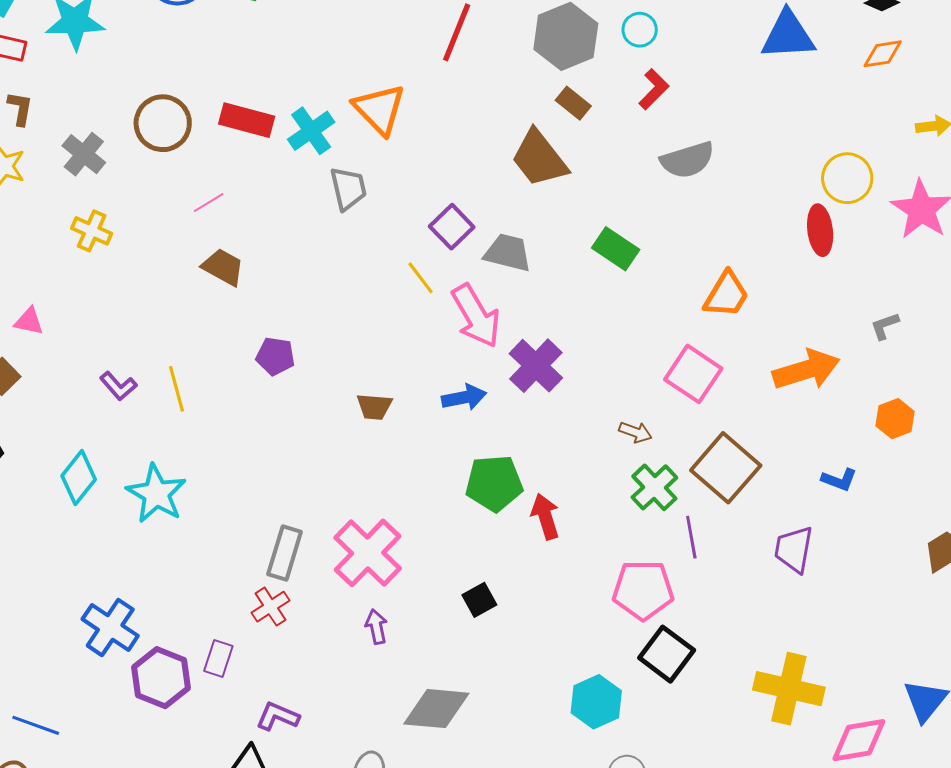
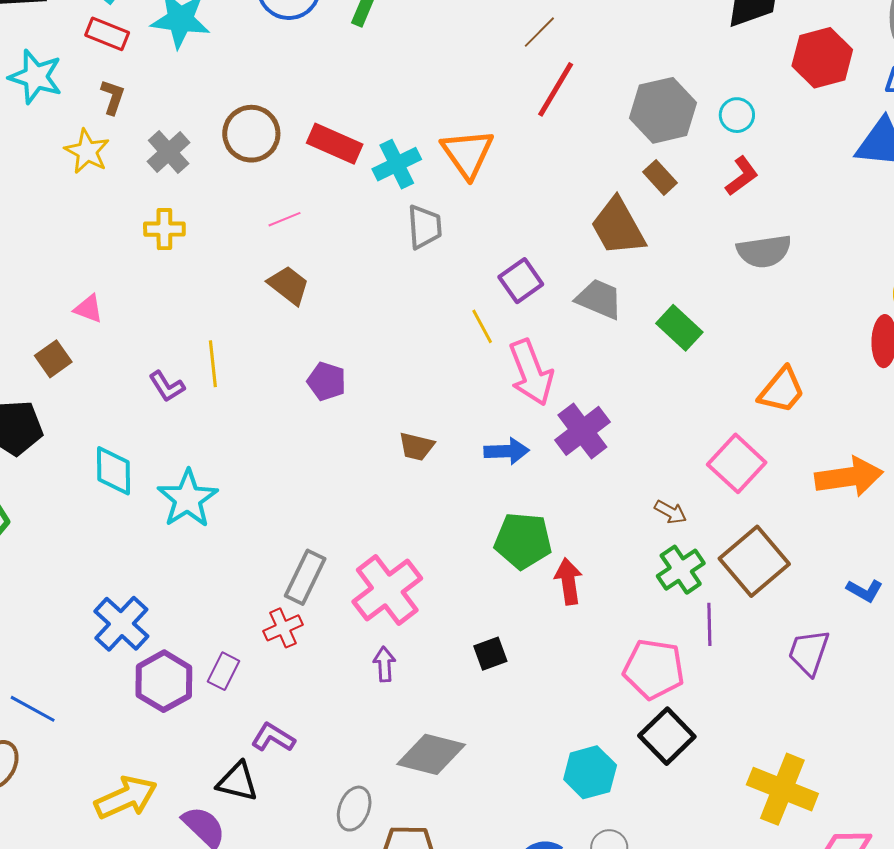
yellow cross: (92, 231) -> (164, 229), turned -33
gray trapezoid: (508, 253) -> (599, 299), moved
yellow line: (176, 389) -> (213, 364), moved
cyan diamond: (79, 478) -> (113, 471), turned -48

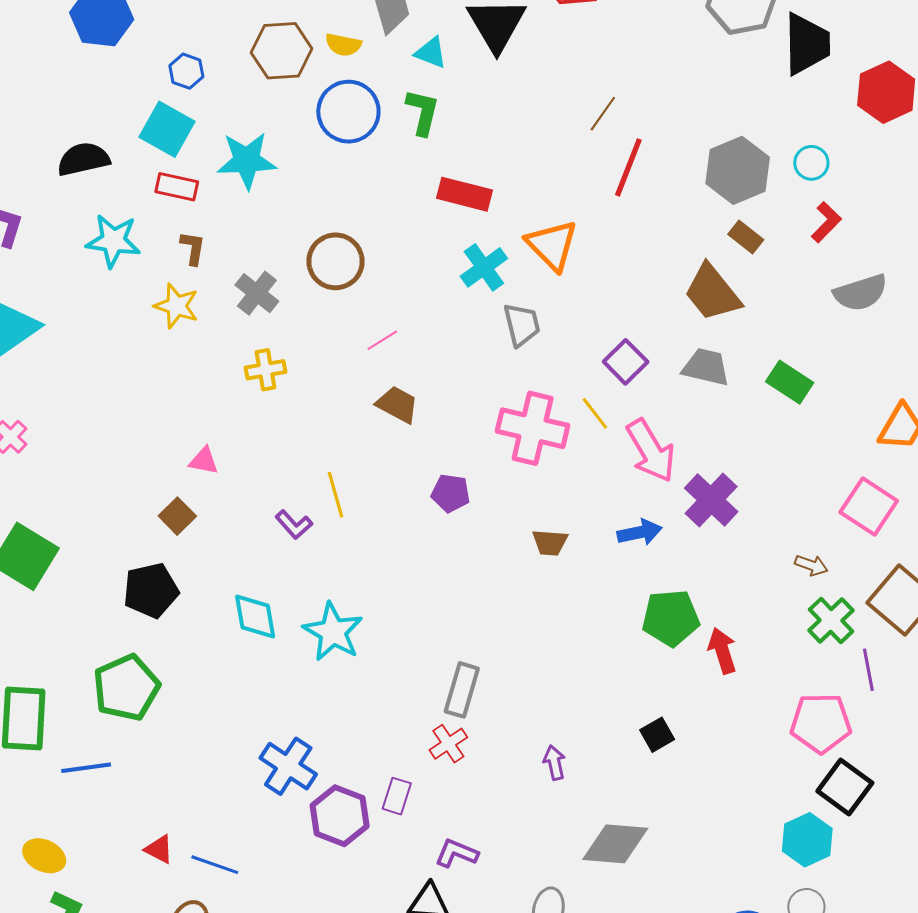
red rectangle: (335, 144) -> (464, 194), moved
pink cross: (387, 590) -> (533, 428), moved, turned -30
cyan hexagon: (590, 772) -> (807, 840), moved

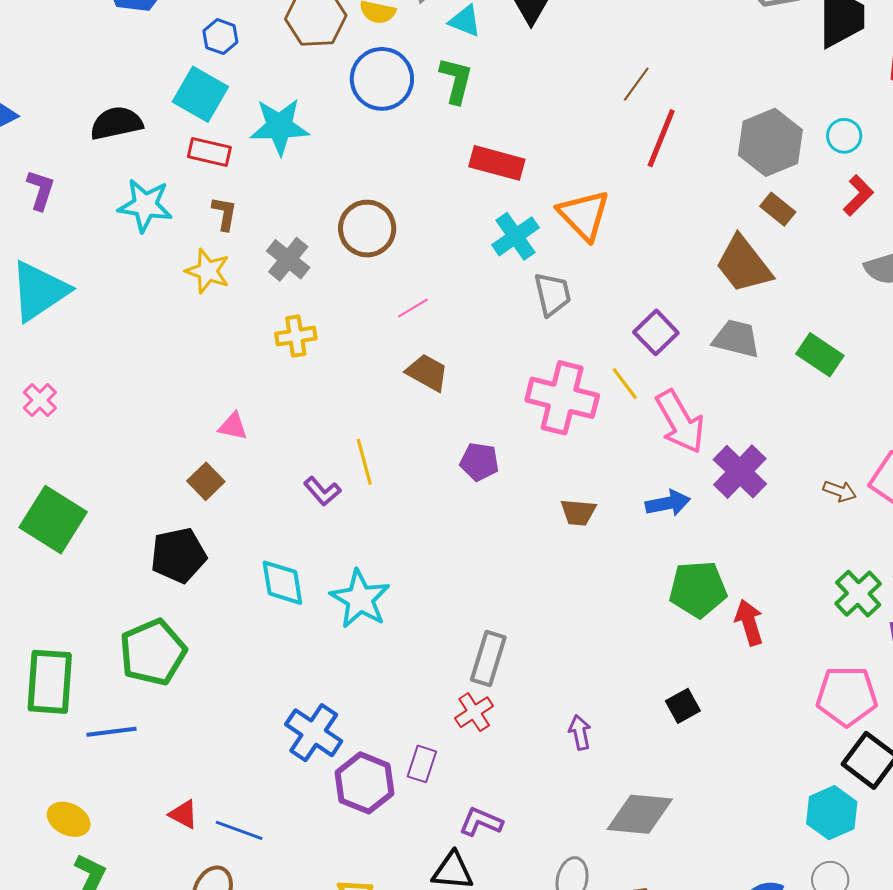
brown arrow: (811, 565) -> (840, 491), moved

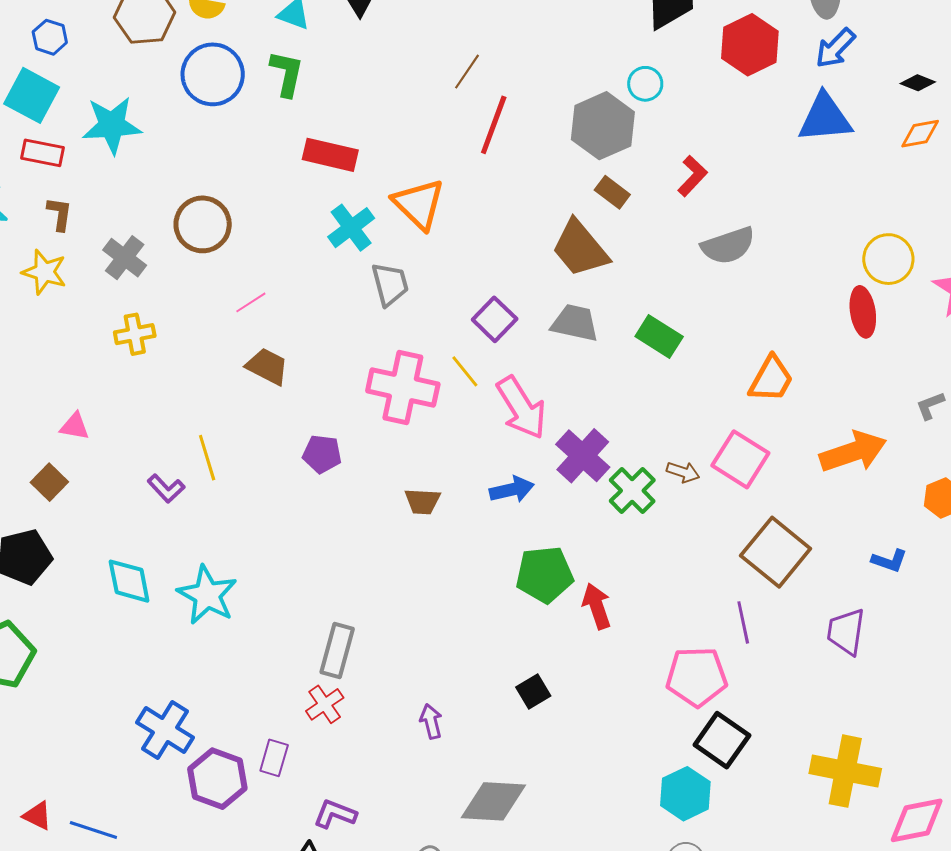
cyan circle: (844, 136) -> (645, 84), moved
green cross: (858, 594) -> (632, 491), moved

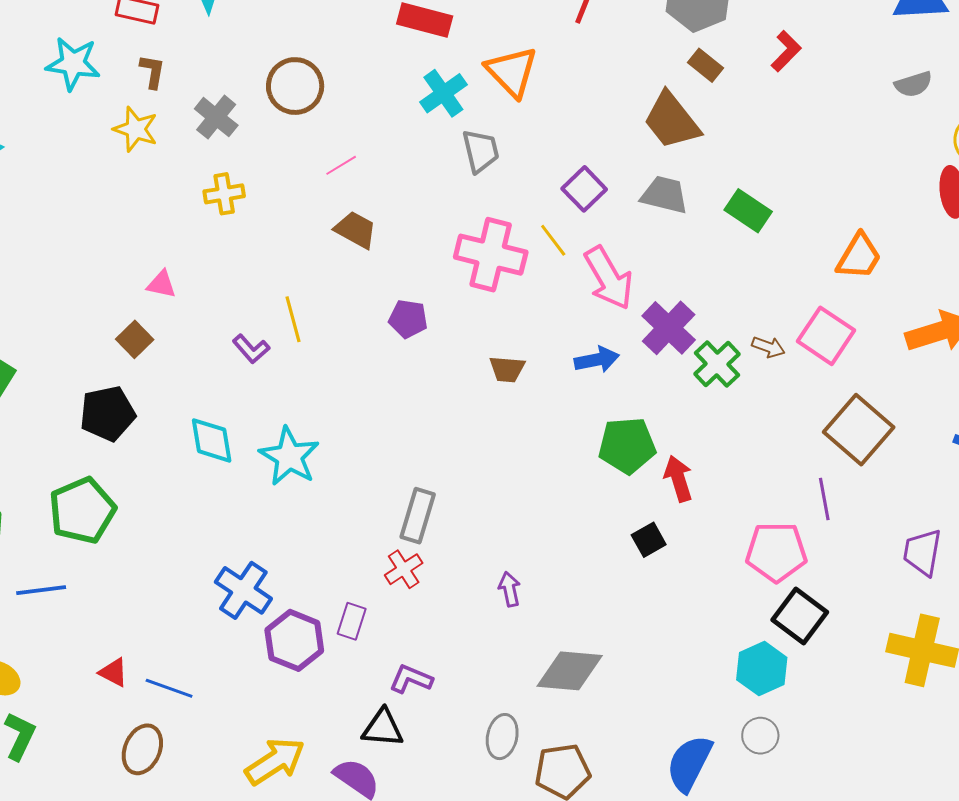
gray semicircle: (728, 246) -> (913, 84), moved, size x0.7
purple trapezoid: (846, 632) -> (922, 552), moved
black square: (533, 692) -> (649, 540), moved

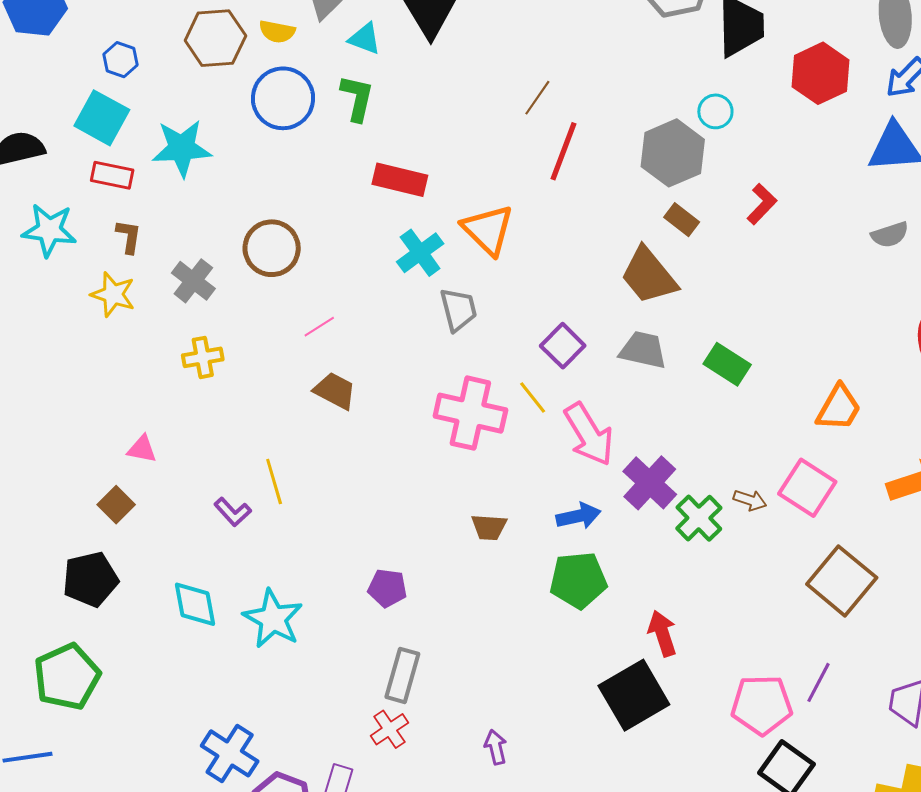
purple pentagon: (408, 319) -> (387, 588), moved
green pentagon: (627, 446) -> (578, 580), moved
purple line: (824, 499) -> (819, 682), moved, turned 39
black square: (649, 540) -> (634, 695), size x2.0

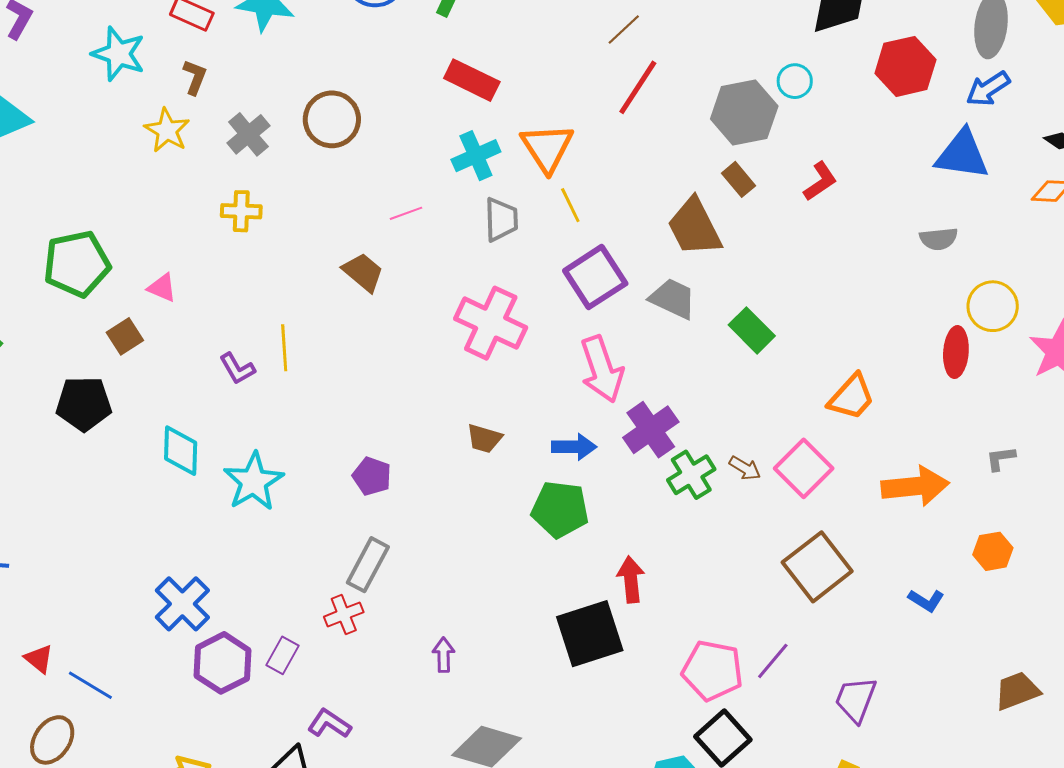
pink line: (319, 327) -> (406, 213), moved
purple square: (563, 346) -> (595, 277), size x1.4
yellow line: (533, 397) -> (570, 205), moved
green pentagon: (67, 677) -> (77, 264), moved

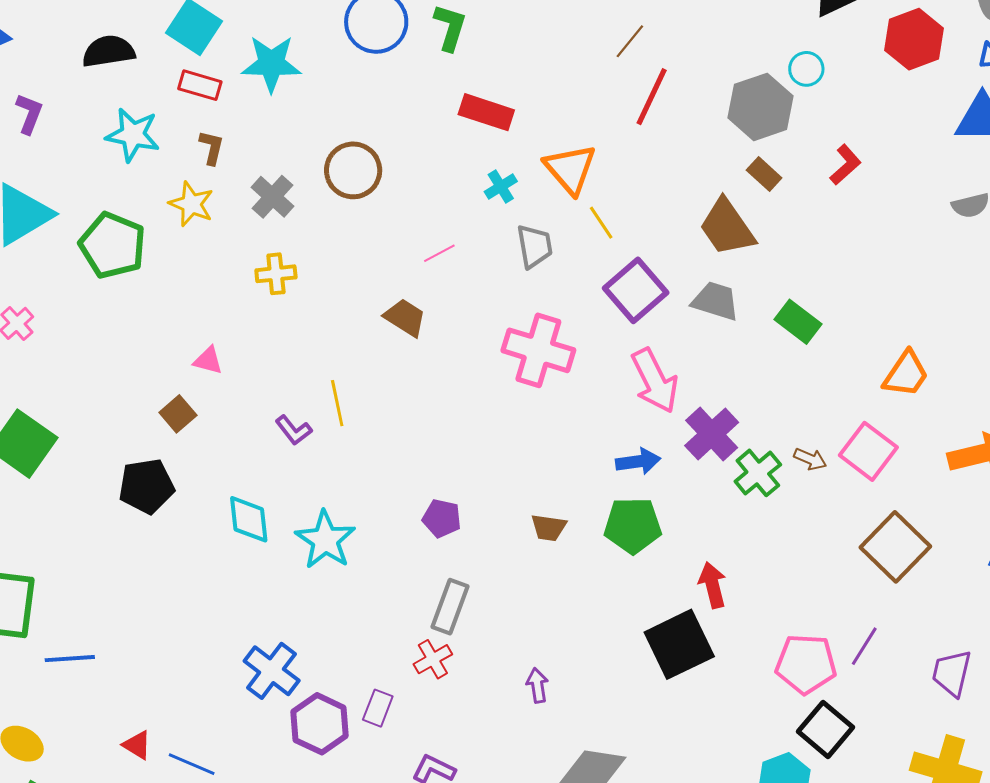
cyan cross: (476, 156) -> (501, 187), size x0.7
green pentagon: (77, 264) -> (112, 245), moved, turned -30
brown trapezoid: (484, 439) -> (549, 528), moved

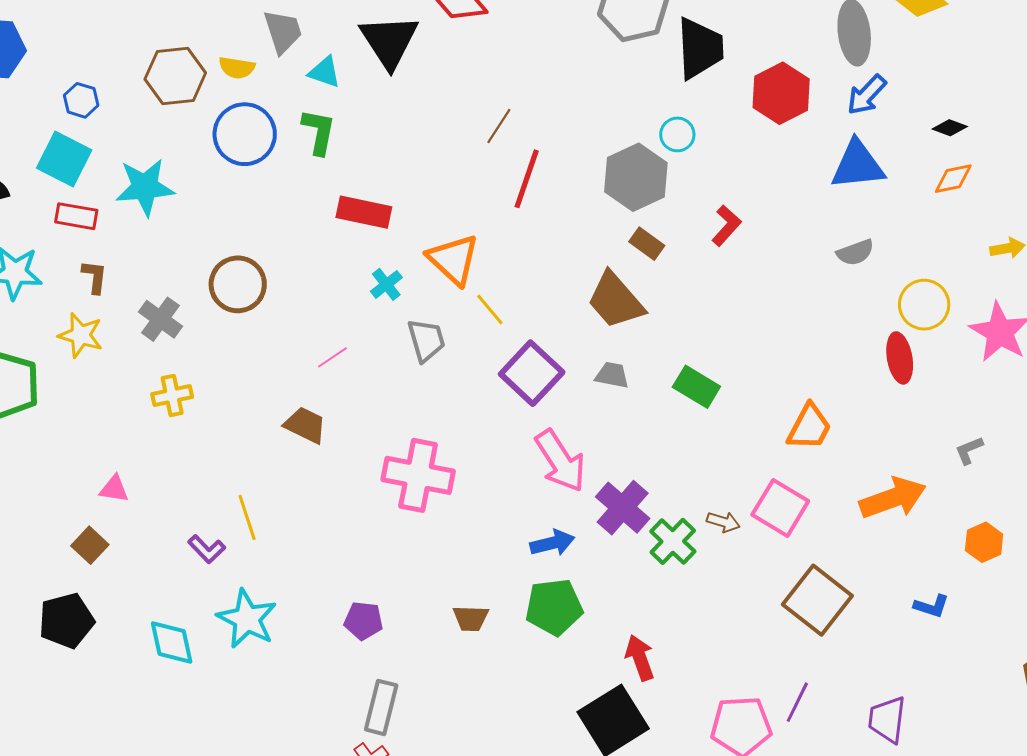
gray trapezoid: (715, 301) -> (612, 375), size x0.7
pink cross: (538, 350) -> (418, 475), moved
cyan star: (325, 540) -> (247, 619), moved

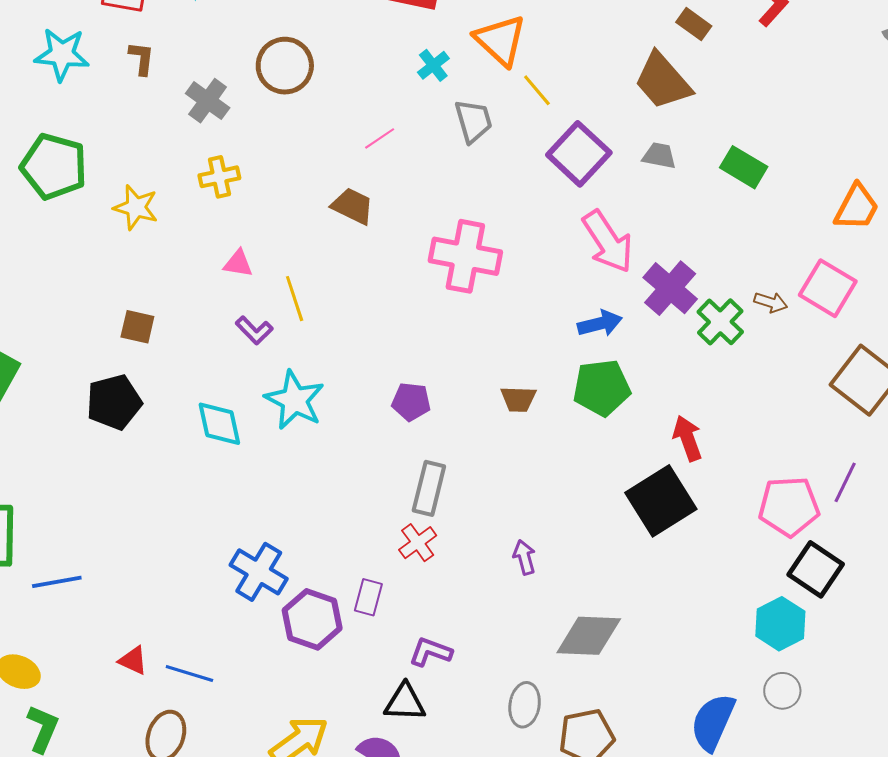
yellow star: (81, 335) -> (136, 207), moved
pink triangle: (114, 489) -> (238, 263), moved
brown square: (90, 545) -> (137, 327), turned -30

